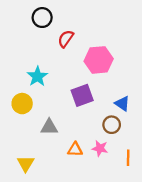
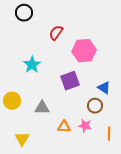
black circle: (42, 18) -> (24, 13), moved
yellow circle: (22, 104) -> (12, 101), moved

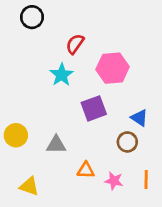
cyan star: (32, 65) -> (62, 75), moved
pink star: (85, 126) -> (114, 181), moved
yellow triangle: (22, 139) -> (29, 186), turned -42

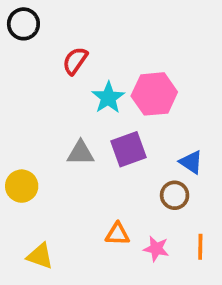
black circle: (32, 17) -> (23, 24), moved
red semicircle: (75, 44) -> (75, 61), moved
cyan star: (62, 75) -> (108, 98), moved
gray triangle: (56, 145) -> (81, 153), moved

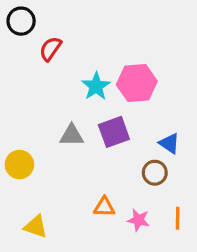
red semicircle: (75, 61) -> (50, 49), moved

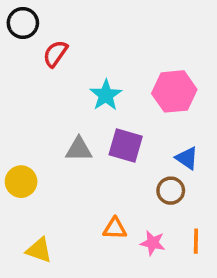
pink hexagon: (137, 83) -> (174, 91), moved
purple square: (114, 132) -> (126, 146), turned 36

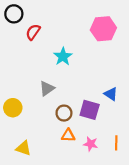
pink hexagon: (174, 91) -> (103, 29), moved
purple square: (126, 146) -> (90, 110), moved
gray triangle: (79, 149) -> (47, 89), turned -35
brown circle: (171, 191) -> (64, 113), moved

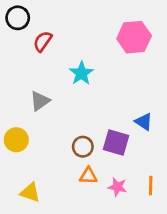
gray triangle: (47, 89) -> (40, 101), moved

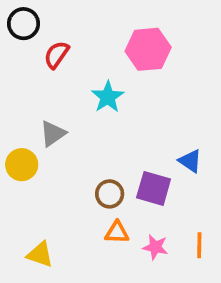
pink hexagon: (134, 37) -> (148, 49), moved
yellow circle: (16, 140) -> (22, 165), moved

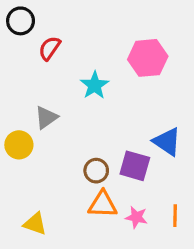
pink hexagon: (148, 49) -> (148, 58), moved
blue triangle: (190, 161) -> (167, 142), size x1.4
orange triangle: (117, 232) -> (103, 204), size x1.4

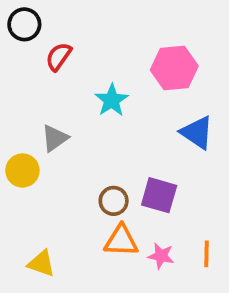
blue triangle: (167, 142) -> (197, 133), moved

